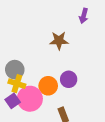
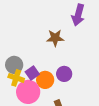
purple arrow: (84, 16) -> (78, 15), size x1.5
purple square: (13, 101) -> (32, 73), moved

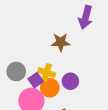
yellow cross: (16, 78) -> (47, 73), moved

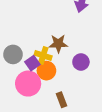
brown star: (61, 42) -> (58, 44), moved
purple circle: (70, 81) -> (81, 62), moved

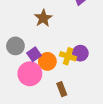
brown star: (58, 44) -> (43, 18), moved, turned -30
yellow cross: (43, 56) -> (68, 56), moved

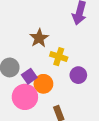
yellow cross: (68, 56) -> (59, 57), moved

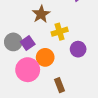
yellow cross: (59, 57) -> (60, 32), turned -35
purple square: (29, 76) -> (28, 43), moved

